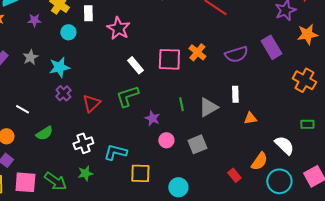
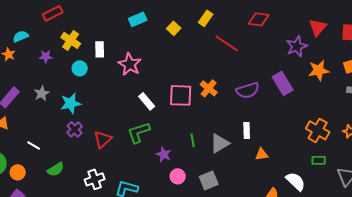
orange cross: (304, 80) -> (318, 130), moved

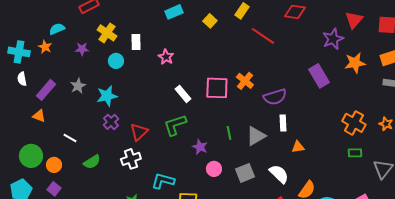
pink star: (130, 64) -> (166, 57), size x0.7
purple semicircle: (248, 90) -> (275, 97), moved
white cross: (95, 179) -> (131, 159), moved
white semicircle: (296, 181) -> (279, 174), moved

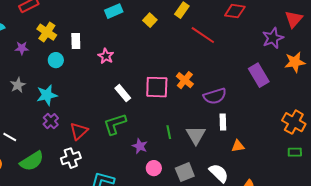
gray triangle: (256, 136) -> (196, 135), turned -30
green semicircle: (92, 162) -> (32, 161), size x1.4

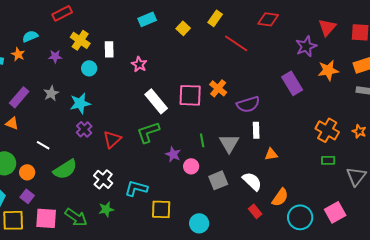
white rectangle: (123, 93) -> (156, 101), size x1.4
white cross: (71, 158) -> (103, 179), moved, turned -30
pink circle: (154, 168) -> (191, 166), moved

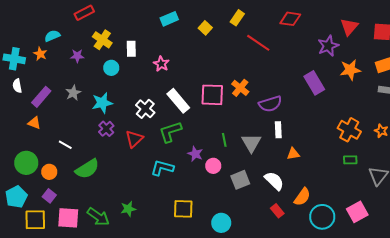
white cross: (103, 179) -> (145, 109), moved
cyan L-shape: (136, 188) -> (162, 168), moved

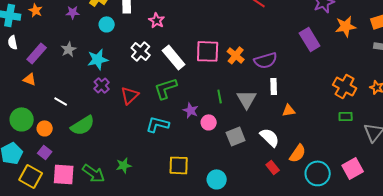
orange cross: (240, 88) -> (236, 55), moved
white cross: (145, 109) -> (141, 51), moved
yellow square: (35, 220) -> (31, 176), turned 30

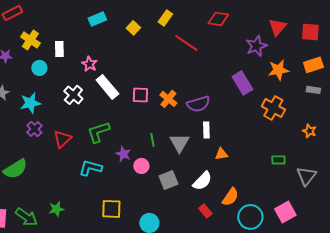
pink square: (208, 51) -> (140, 95), size x0.7
white rectangle: (174, 57) -> (107, 87), moved
orange cross: (345, 86) -> (273, 108), moved
white semicircle: (270, 137) -> (202, 181), turned 90

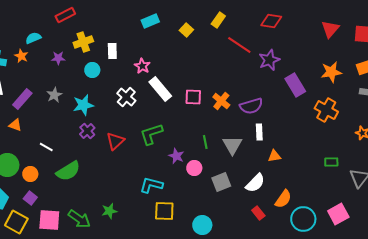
yellow cross: (30, 40) -> (83, 42), turned 36
purple star: (256, 46) -> (269, 60), moved
cyan L-shape: (90, 168) -> (151, 185), moved

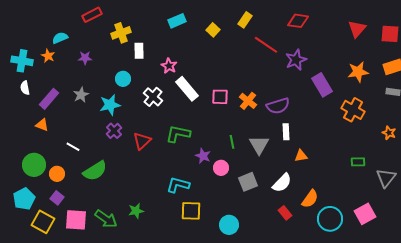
yellow cross: (83, 42) -> (121, 33), moved
cyan circle: (92, 70) -> (123, 79), moved
green L-shape: (151, 134) -> (178, 134), turned 30

